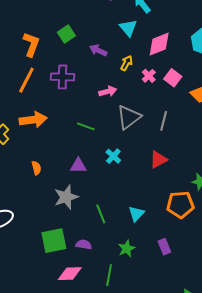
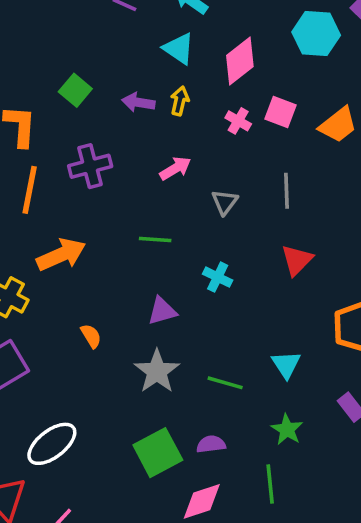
yellow arrow: (127, 63) -> (180, 101), moved
gray triangle: (129, 117) -> (225, 202), size x0.6
green line: (101, 214) -> (225, 383), turned -36

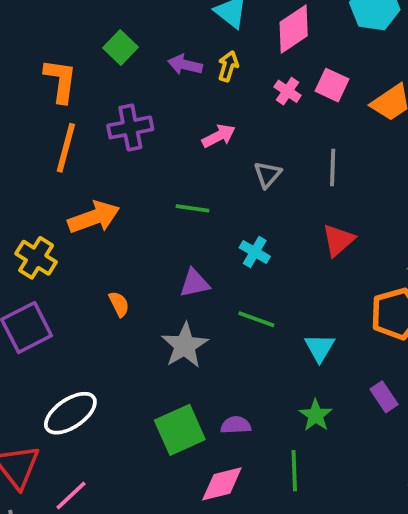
green line: (225, 383) -> (256, 319), moved

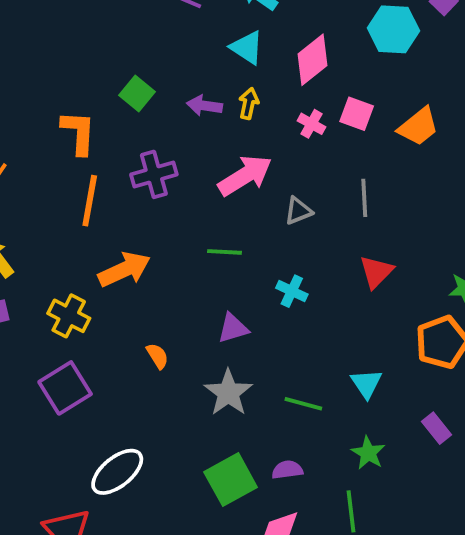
pink arrow: (219, 136) -> (245, 176), size x1.6
gray triangle: (268, 175) -> (298, 211), turned 32
green line: (256, 319) -> (303, 404), moved

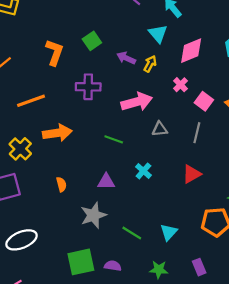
pink square: (357, 114) -> (204, 101), moved
orange line: (90, 201) -> (31, 101), moved, turned 44
green star: (368, 453) -> (159, 270), turned 30

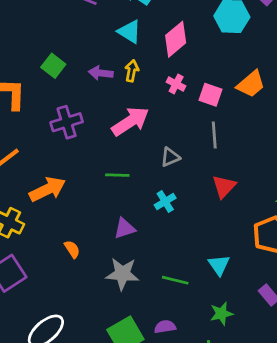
gray triangle: (160, 129) -> (170, 157), moved
cyan cross: (143, 171) -> (165, 201), turned 35
gray star: (93, 215) -> (122, 274), turned -30

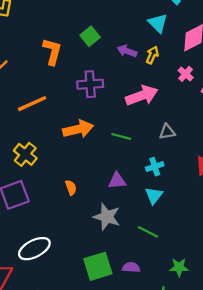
orange arrow: (47, 189) -> (78, 129), moved
cyan triangle: (219, 265) -> (154, 195), moved

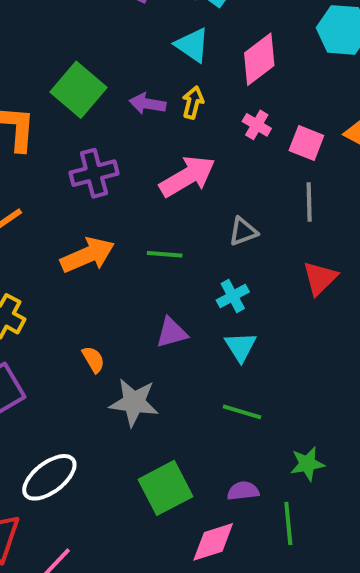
green square: (90, 36) -> (79, 90), size x1.5
gray star: (107, 217) -> (134, 402), moved
purple semicircle: (131, 267) -> (243, 491), moved

